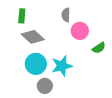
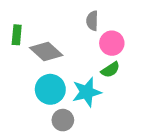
green rectangle: (22, 16) -> (17, 35), moved
green semicircle: (99, 48) -> (110, 70), moved

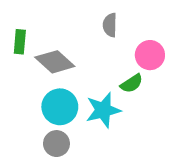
pink circle: (112, 43) -> (150, 55), moved
gray circle: (63, 120) -> (56, 144), moved

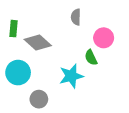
green semicircle: (132, 83) -> (91, 58), turned 98
cyan circle: (60, 107) -> (18, 73), moved

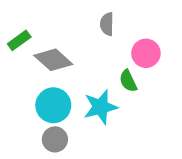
green rectangle: (13, 29) -> (19, 40), turned 49
cyan circle: (18, 73) -> (53, 105), moved

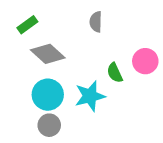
green rectangle: (19, 40) -> (27, 25), moved
pink circle: (146, 53) -> (145, 61), moved

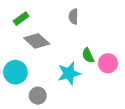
pink circle: (145, 61) -> (108, 63), moved
cyan circle: (48, 95) -> (15, 72), moved

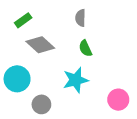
green semicircle: (88, 55) -> (85, 48), moved
pink circle: (108, 63) -> (118, 100), moved

